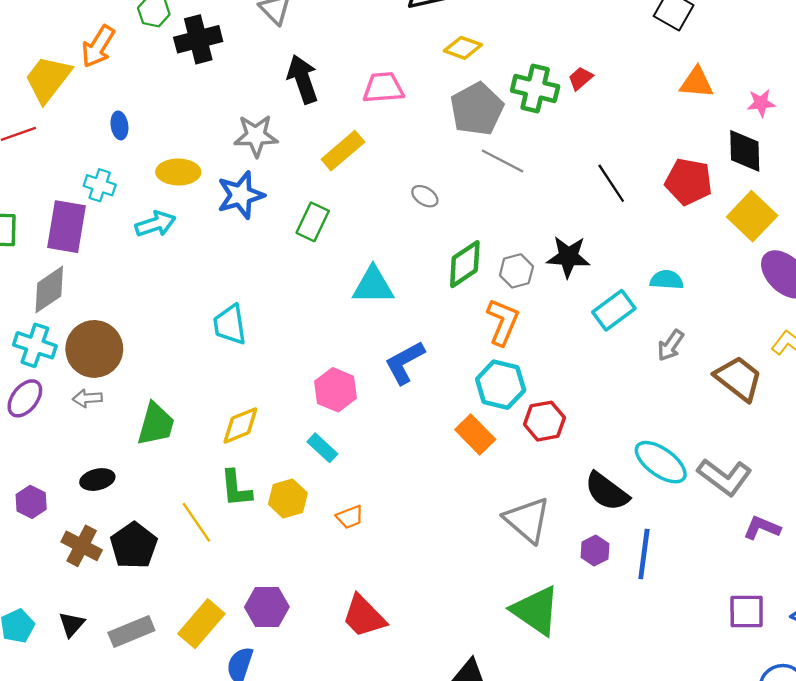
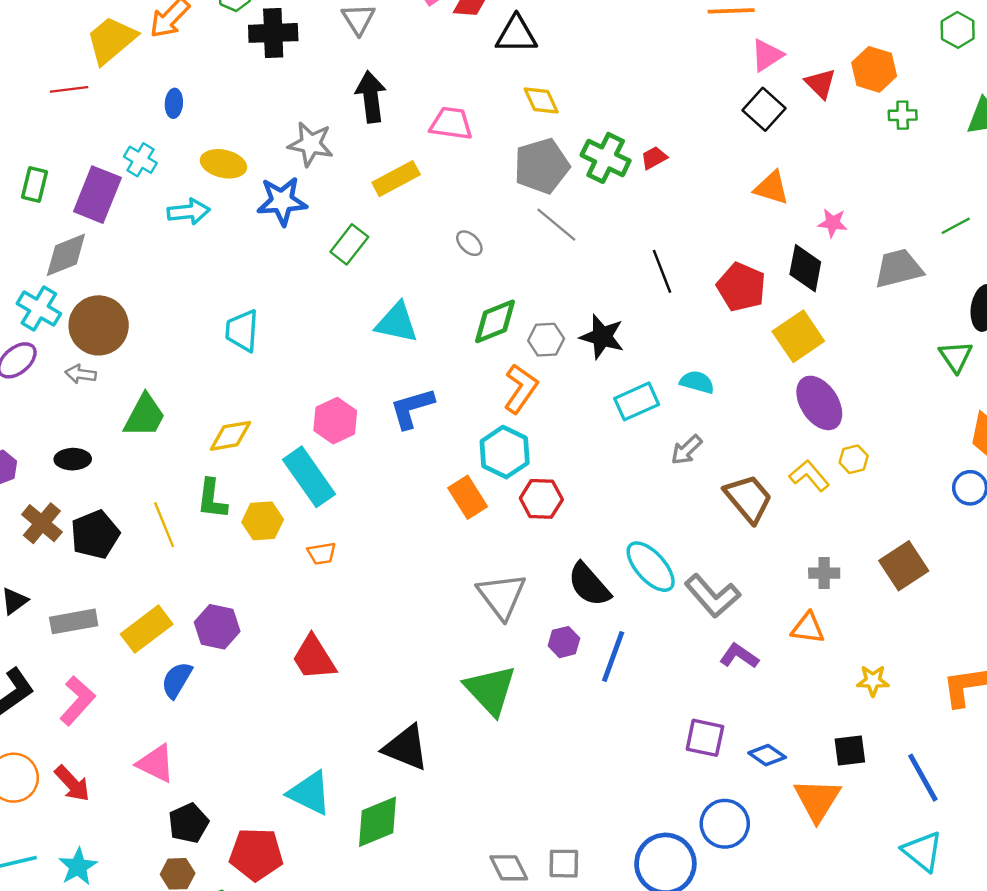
yellow diamond: (463, 48) -> (541, 101), turned 33
cyan rectangle: (322, 448) -> (309, 477), size x1.8

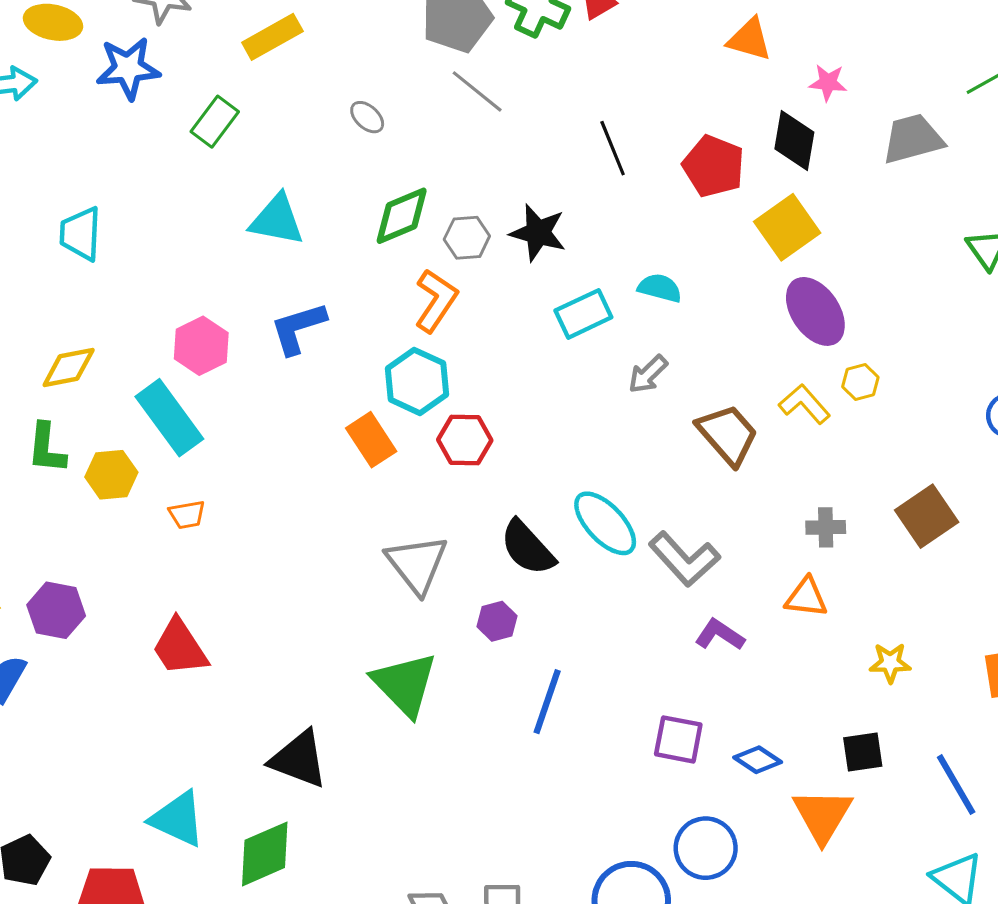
blue line: (613, 656) -> (547, 702), moved

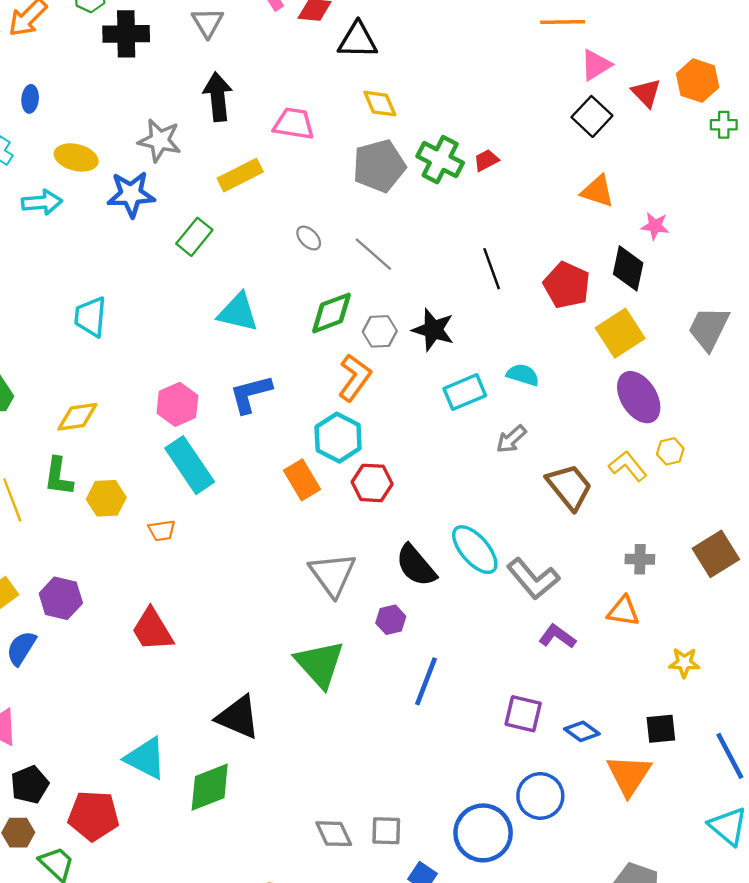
gray line: (477, 91) -> (373, 254), moved
gray trapezoid: (913, 139) -> (709, 328), moved, turned -51
cyan rectangle: (169, 418) -> (190, 465), moved

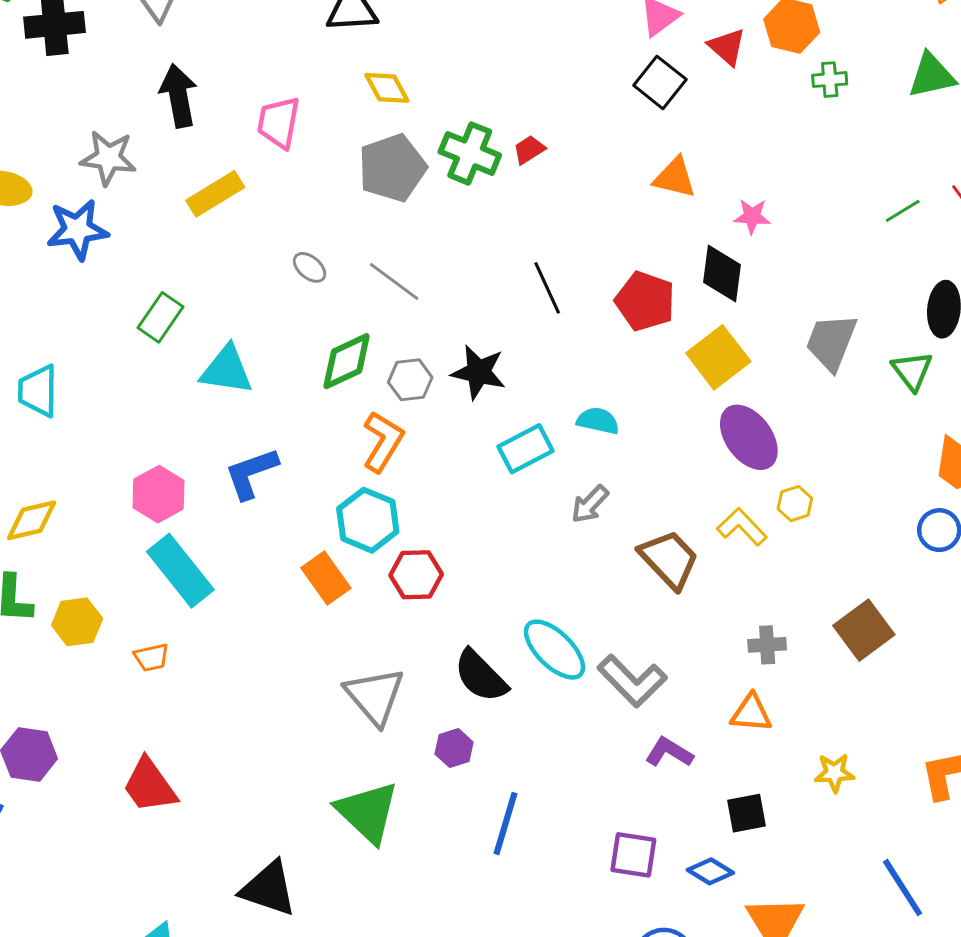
pink trapezoid: (294, 124) -> (279, 123), turned -84
green rectangle: (194, 237) -> (161, 317), moved
black square: (661, 729) -> (746, 813), moved

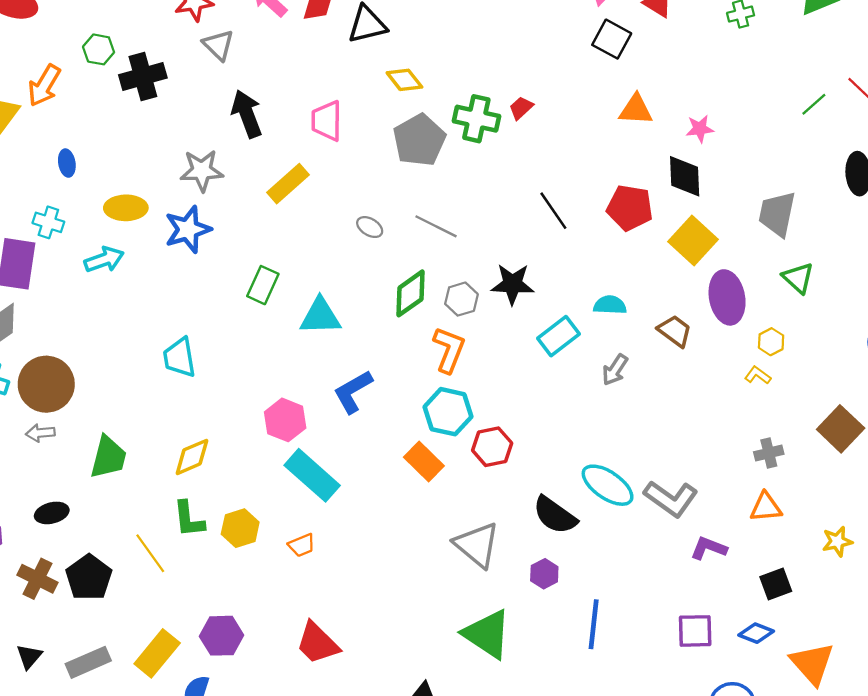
green triangle: (912, 371) -> (798, 278), moved
purple ellipse: (749, 437) -> (727, 297), turned 36
yellow L-shape: (742, 527) -> (758, 375), moved, size x0.7
brown trapezoid: (669, 559) -> (675, 331), moved, size x0.7

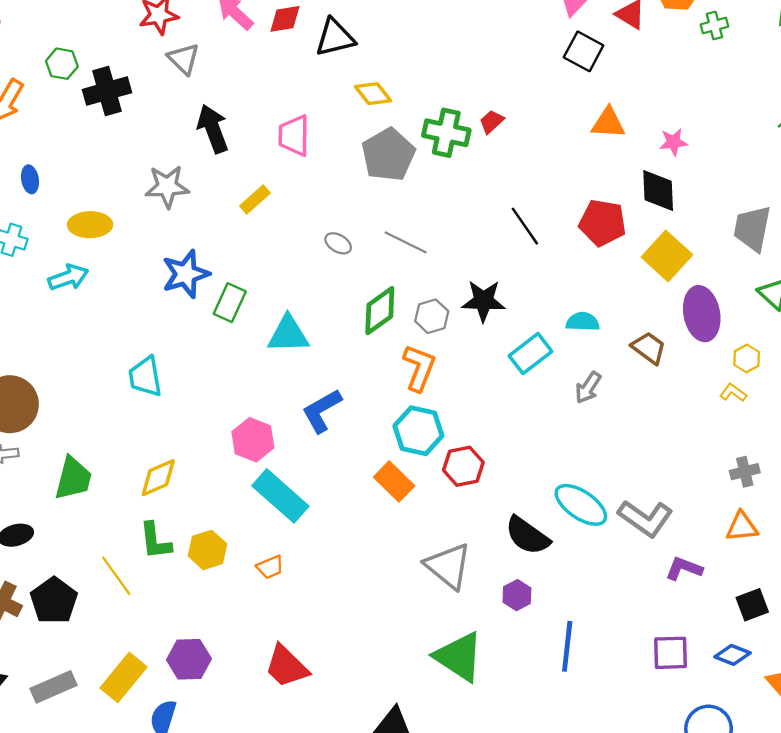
yellow rectangle: (288, 184) -> (255, 199), size x0.7
blue star: (188, 229) -> (186, 274), moved

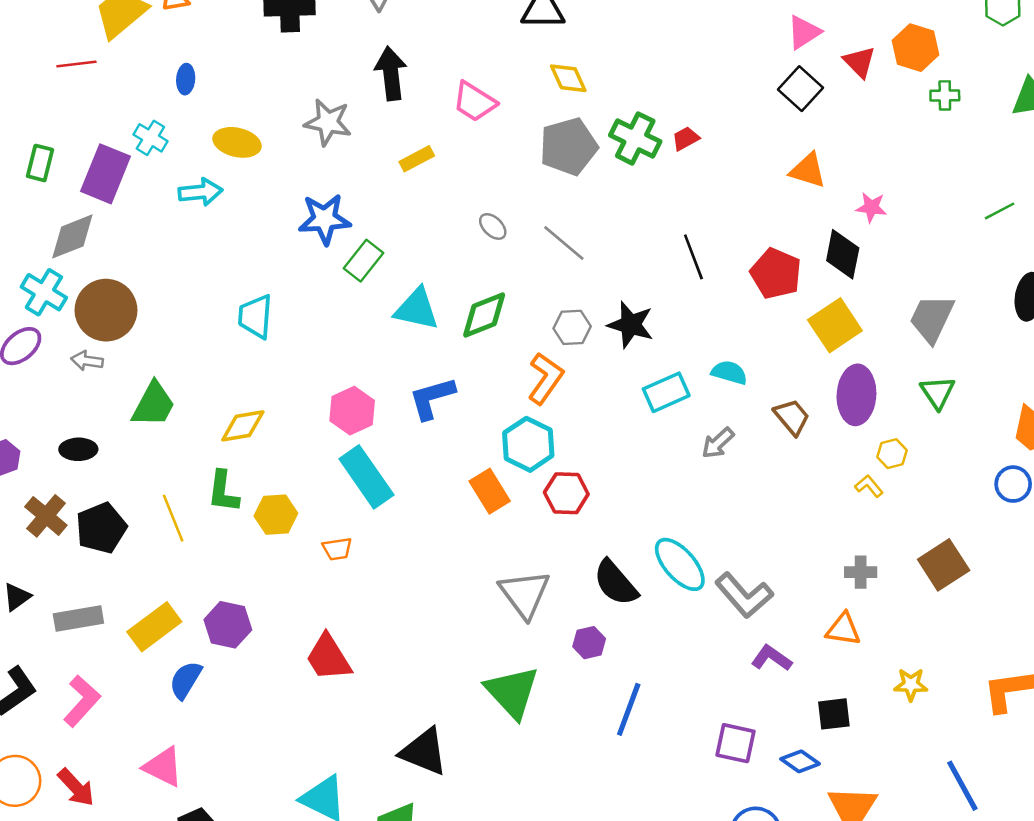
pink trapezoid: (294, 135) -> (474, 102), turned -72
green diamond: (380, 311) -> (484, 315), moved

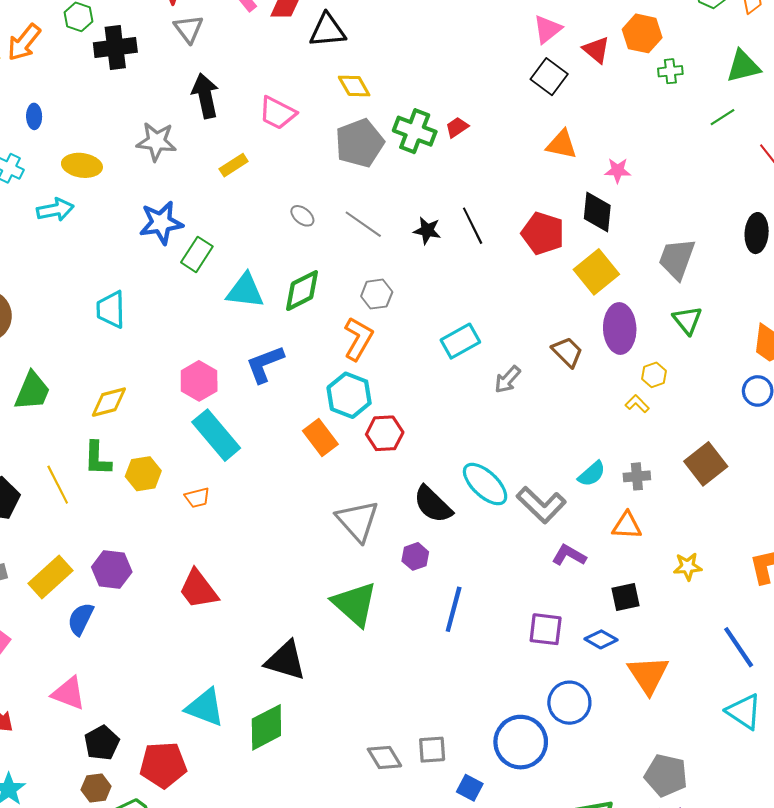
green line: (1000, 211) -> (723, 117), moved
black star: (631, 325) -> (427, 231), moved, size x0.7
cyan semicircle: (729, 372) -> (592, 474), moved, turned 128

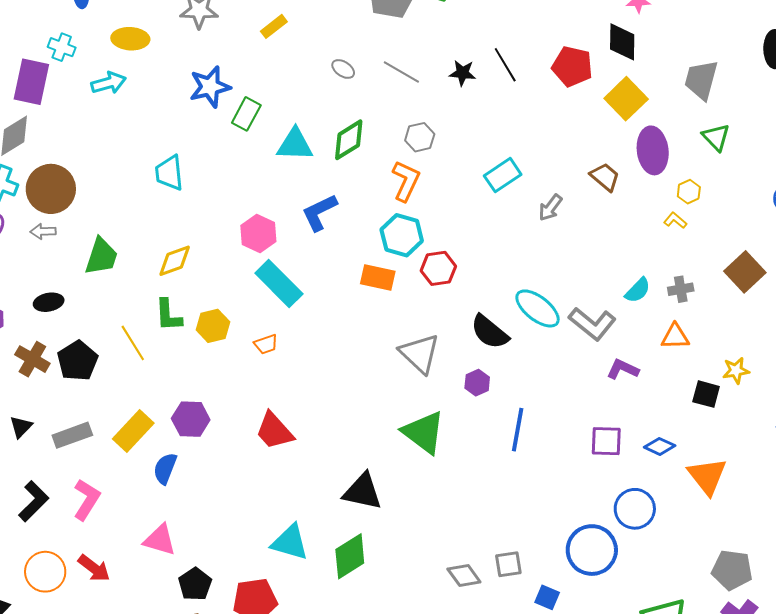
orange rectangle: (320, 437) -> (378, 278), turned -36
black square: (626, 597) -> (706, 394), moved, turned 32

